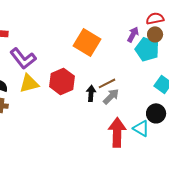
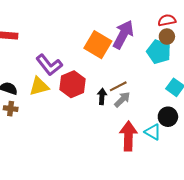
purple arrow: (133, 34) -> (123, 35), moved, size x1.8
purple L-shape: (23, 58) -> (49, 65), moved

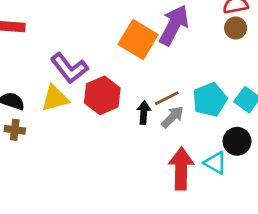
cyan pentagon: (159, 52) -> (210, 100), moved, turned 30

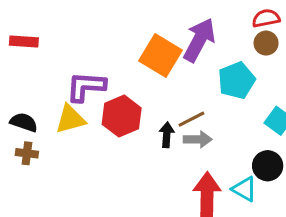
purple L-shape: (69, 68) -> (86, 87), turned 132
cyan pentagon: (210, 100) -> (237, 80), moved
gray arrow: (172, 117) -> (198, 139), turned 45

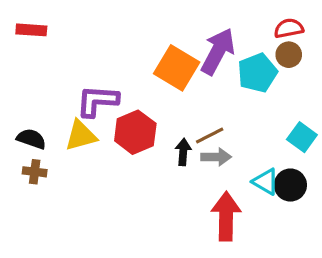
red rectangle: (24, 42) -> (31, 30), moved
cyan pentagon: (237, 80) -> (257, 73), moved
cyan triangle: (244, 189) -> (266, 182), moved

